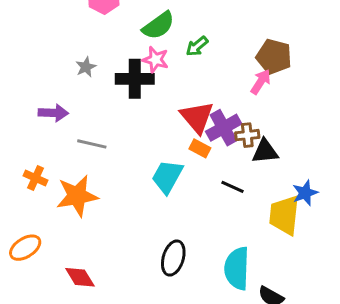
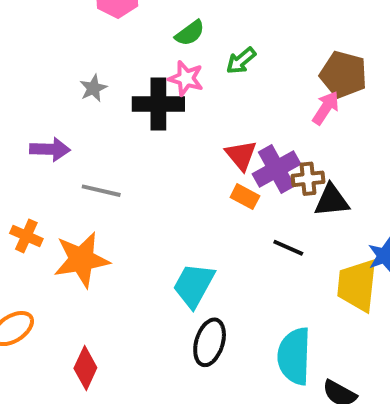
green semicircle: (158, 26) -> (190, 33), size x0.7
red triangle: (197, 117) -> (241, 155), size x0.7
cyan trapezoid: (167, 177) -> (194, 285), moved
red diamond: (80, 277) -> (85, 368), turned 56

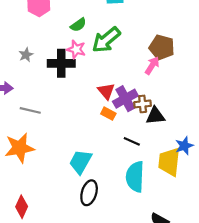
green arrow: (241, 61) -> (106, 40), size x1.8
cyan semicircle: (294, 356) -> (135, 177), moved

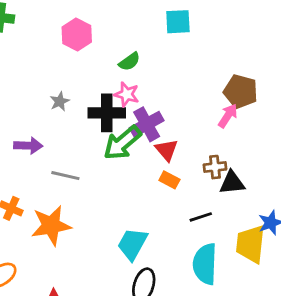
green arrow: (106, 40) -> (122, 143), moved
purple cross: (125, 99) -> (147, 124), moved
black line: (132, 141) -> (201, 217), turned -42

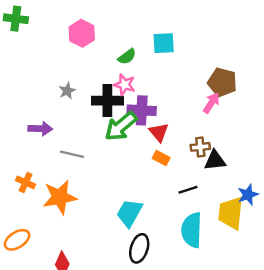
cyan square: (178, 22) -> (164, 43), moved
purple cross: (147, 124) -> (142, 110), turned 32

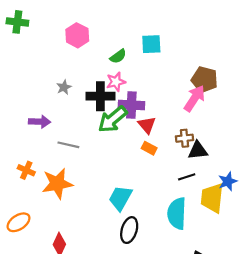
pink star: (125, 85) -> (116, 82), turned -30
pink arrow: (211, 103) -> (194, 98), size x1.4
black line: (188, 190) -> (187, 177), moved

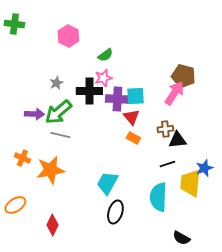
cyan square: (151, 44) -> (135, 96), moved
green arrow: (113, 119) -> (58, 112), moved

